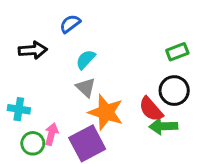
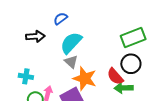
green rectangle: (177, 52) -> (133, 38), size x1.6
cyan semicircle: (86, 59) -> (71, 43), size x1.6

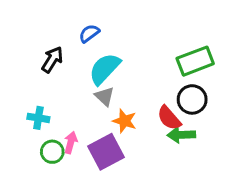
black arrow: (35, 36) -> (52, 60), turned -54
orange star: (85, 78) -> (124, 121), size x0.7

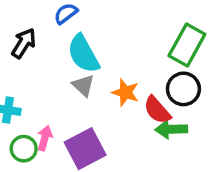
green rectangle: (195, 61) -> (187, 45), turned -40
cyan semicircle: (105, 69) -> (83, 54), turned -72
orange star: (124, 121) -> (126, 92), moved

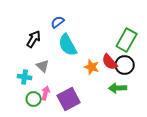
gray triangle: (83, 85) -> (43, 66), moved
red semicircle: (157, 110) -> (110, 62), moved

